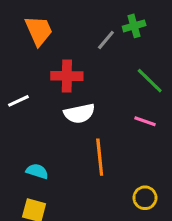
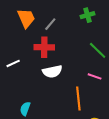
gray line: (106, 40) -> (50, 24), moved
orange line: (100, 157) -> (78, 99), moved
cyan semicircle: (37, 171) -> (25, 109), turned -88

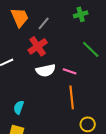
red cross: (44, 47) -> (38, 46), turned -36
pink line: (95, 76) -> (70, 71), moved

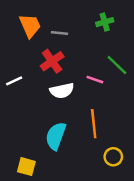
gray line: (44, 23) -> (59, 33), turned 56
pink line: (70, 71) -> (95, 80), moved
cyan semicircle: (19, 107) -> (56, 136), moved, size x1.6

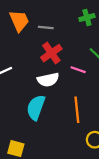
red cross: (52, 61) -> (51, 53), moved
cyan semicircle: (56, 136) -> (36, 107), moved

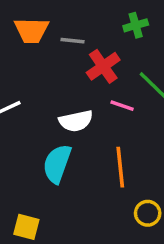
orange trapezoid: (19, 21) -> (31, 30), turned 115
red cross: (51, 53) -> (103, 66), moved

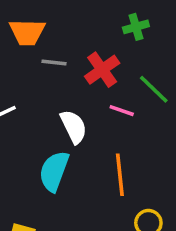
gray line: (72, 41) -> (54, 63), moved
white semicircle: (76, 121) -> (74, 127), turned -104

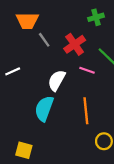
gray line: (54, 63) -> (44, 40), turned 49
white semicircle: (74, 127) -> (57, 80), turned -125

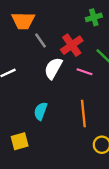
white semicircle: (57, 80) -> (53, 68), moved
cyan semicircle: (44, 109) -> (41, 111), size x0.7
yellow square: (24, 150) -> (20, 141), moved, turned -30

